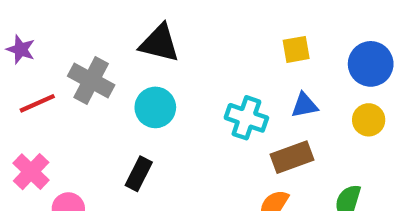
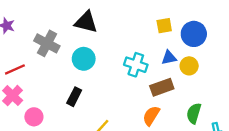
blue circle: (371, 64) -> (194, 34), moved
red line: (37, 103) -> (15, 69), moved
yellow circle: (369, 120) -> (189, 66), moved

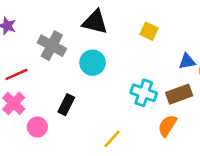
yellow square: (164, 26) -> (149, 31), moved, turned 35
cyan cross: (136, 65) -> (144, 93), moved
black rectangle: (74, 97) -> (66, 105), moved

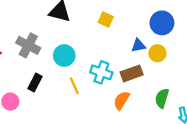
gray cross: (52, 46) -> (28, 45), moved
cyan circle: (93, 63) -> (64, 55), moved
yellow line: (112, 139) -> (74, 86), moved, turned -66

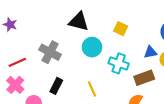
cyan circle: (64, 55) -> (92, 47), moved
cyan cross: (101, 72) -> (119, 63), moved

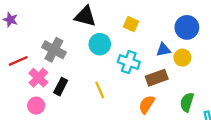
pink cross: (15, 85) -> (38, 78), moved

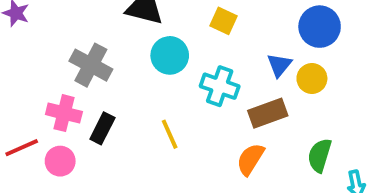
blue triangle: (163, 50) -> (279, 65), turned -40
red line: (18, 61) -> (22, 148), moved
pink cross: (38, 78) -> (64, 113), turned -30

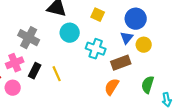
blue circle: (320, 27) -> (136, 19), moved
pink cross: (64, 113) -> (15, 63), turned -36
yellow line: (170, 134) -> (57, 74), moved

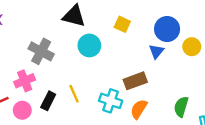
yellow circle: (144, 45) -> (192, 47), moved
cyan cross: (96, 49) -> (111, 101), moved
brown rectangle: (121, 63) -> (135, 81), moved
black rectangle: (35, 71) -> (48, 101), moved

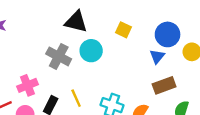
gray cross: (41, 51) -> (59, 56), moved
brown rectangle: (135, 81) -> (164, 85), moved

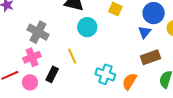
gray cross: (59, 56) -> (38, 32), moved
yellow line: (76, 98) -> (72, 56), moved

